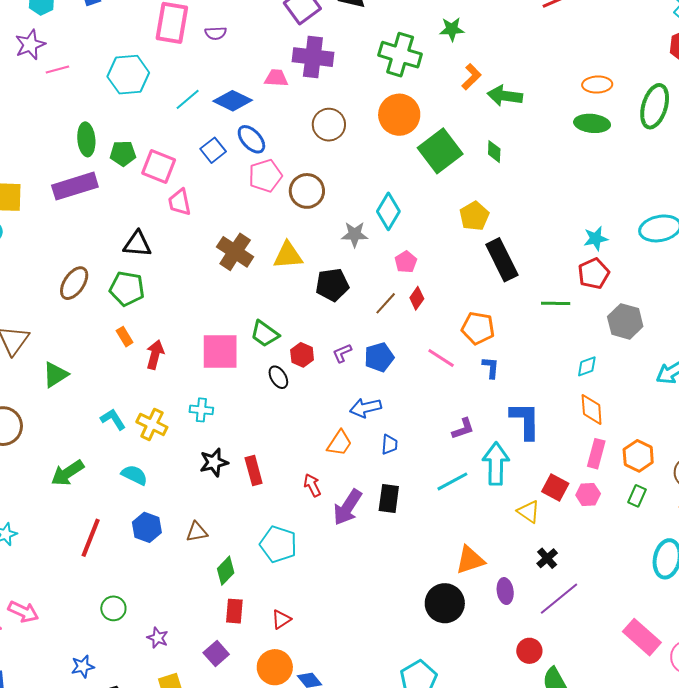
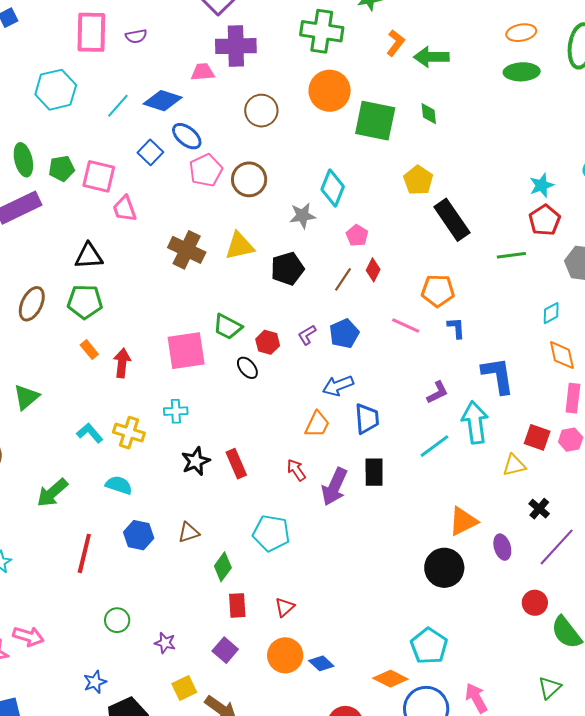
green square: (440, 151) -> (375, 121), turned -33
blue trapezoid: (389, 445) -> (367, 419), size x1.5
yellow triangle: (529, 512) -> (514, 465), turned -40

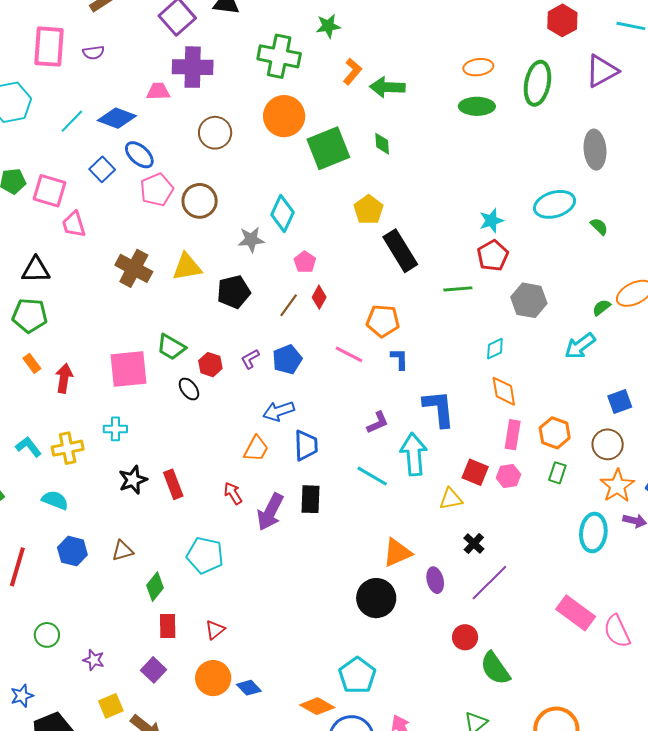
green square: (375, 121) -> (328, 148), turned -36
yellow cross: (129, 433) -> (68, 448), turned -32
cyan line: (434, 446) -> (372, 476), turned 64

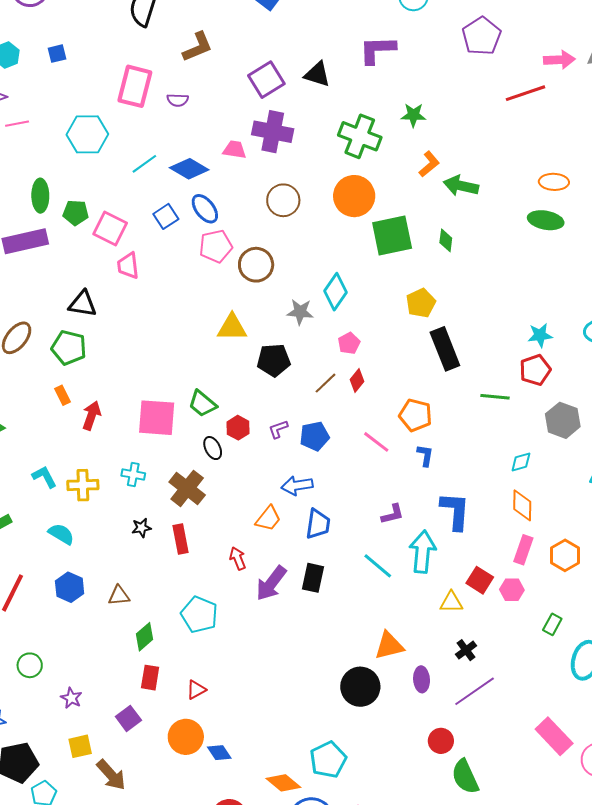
brown cross: (134, 268) -> (187, 488), moved
green rectangle: (557, 473) -> (552, 624), moved
black star: (133, 480) -> (141, 528), size x0.7

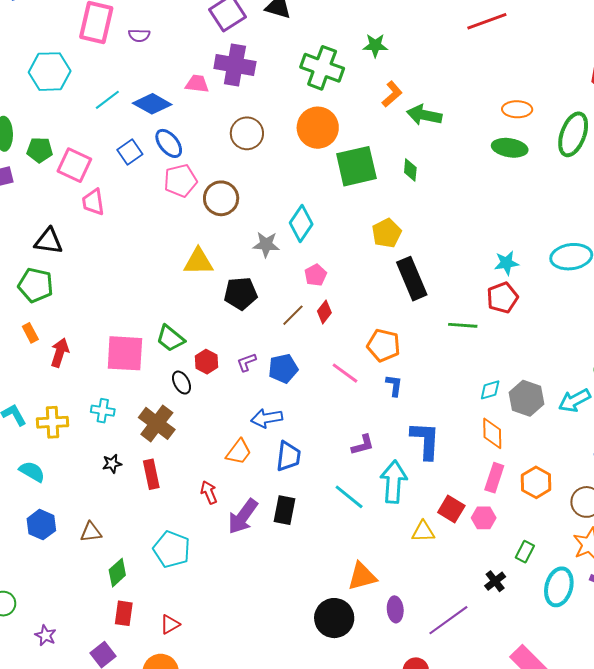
gray hexagon: (563, 420) -> (526, 398), moved
black cross: (466, 650) -> (495, 581), moved

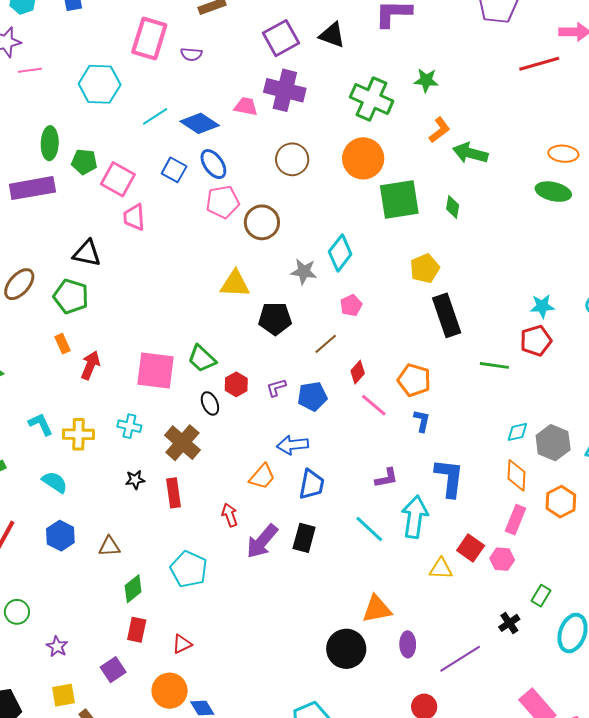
blue square: (130, 152) -> (174, 170), turned -30
red diamond: (324, 312) -> (358, 372), moved
orange hexagon: (536, 482) -> (561, 502), moved

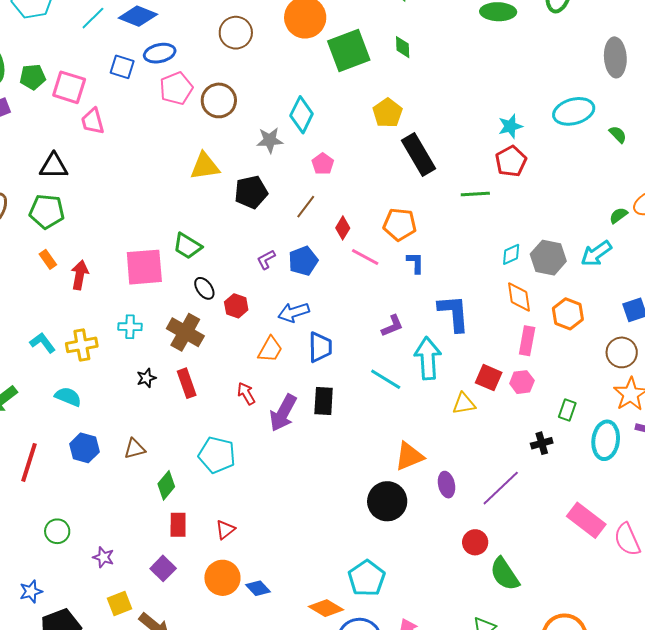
blue ellipse: (213, 164) -> (160, 53), turned -56
red hexagon: (236, 384) -> (236, 306), moved
black cross: (509, 623) -> (542, 443), turned 30

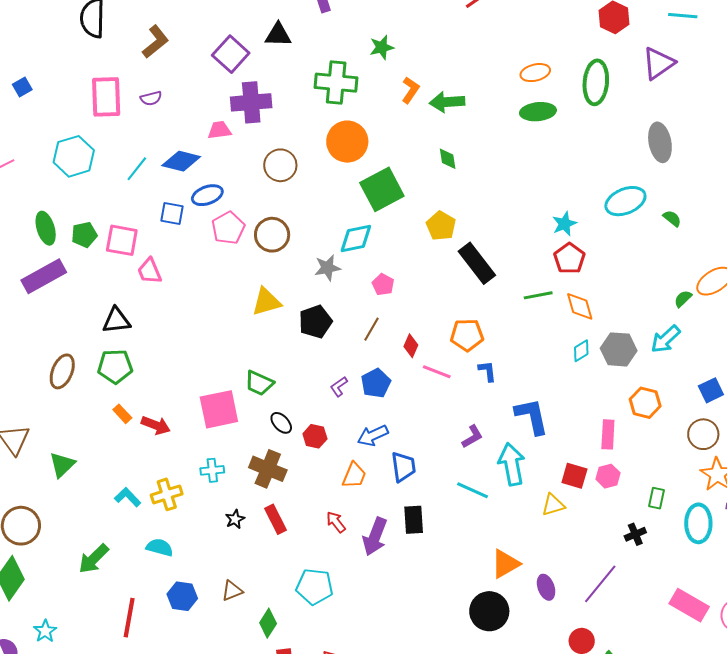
green square: (349, 51) -> (382, 189), moved
cyan diamond: (302, 115) -> (356, 238), turned 60
red arrow: (80, 275) -> (156, 425), turned 108
orange diamond: (519, 297) -> (580, 306), moved

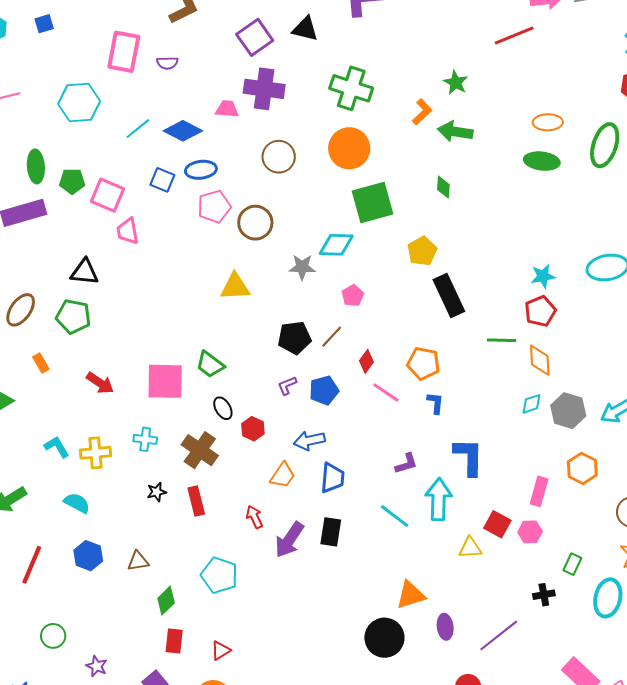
green star: (382, 47) -> (456, 83), moved, turned 30
black pentagon: (315, 322) -> (295, 338), moved
orange rectangle: (122, 414) -> (41, 363), moved

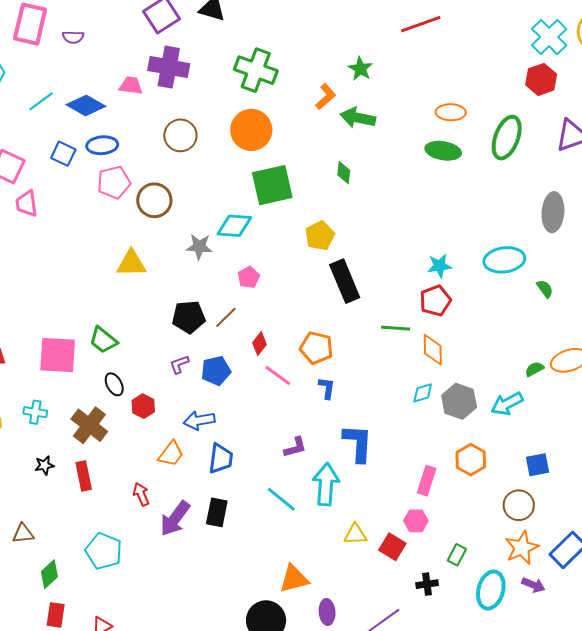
red square: (497, 524) -> (392, 547), moved

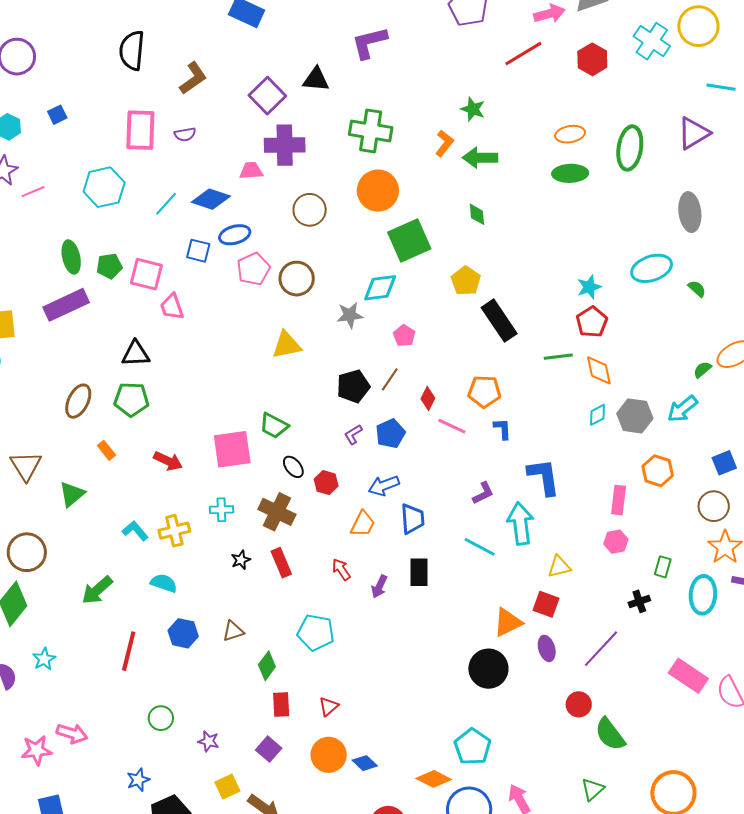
red hexagon: (541, 79) -> (592, 59), moved
purple arrow: (175, 519) -> (379, 587), size x0.6
red square: (392, 547) -> (546, 604), moved

